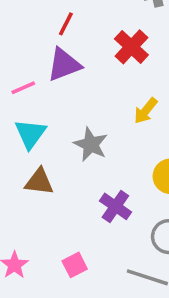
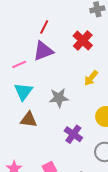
gray star: (91, 144) -> (59, 98), turned -30

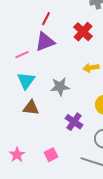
yellow arrow: (91, 78) -> (91, 68), turned 42

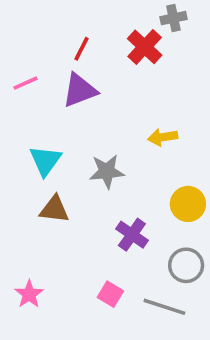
red cross: (83, 32) -> (145, 47), moved
pink line: (22, 55) -> (25, 83), moved
pink square: (51, 155) -> (110, 294), moved, turned -32

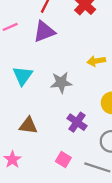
brown triangle: (54, 209) -> (28, 126), moved

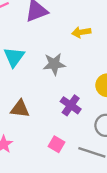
yellow arrow: (96, 61) -> (81, 32), moved

